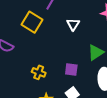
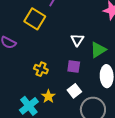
white triangle: (73, 24) -> (77, 40), moved

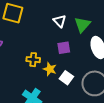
white square: (74, 91) -> (66, 78), moved
yellow star: (48, 96) -> (50, 69), moved

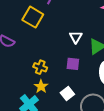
yellow star: (50, 69) -> (41, 86), moved

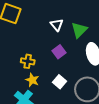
purple square: (73, 64) -> (59, 52), turned -32

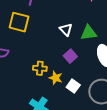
green triangle: (79, 30) -> (89, 33), turned 42
yellow star: (32, 80) -> (56, 78), moved

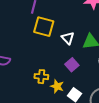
yellow square: (19, 22) -> (44, 27), moved

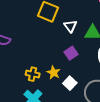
yellow cross: (41, 77) -> (33, 74), moved

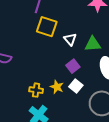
white square: (70, 83) -> (76, 86), moved

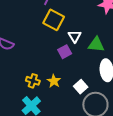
purple square: (73, 66) -> (65, 52), moved
white square: (76, 86) -> (81, 87), moved

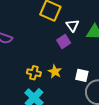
white square: (81, 87) -> (82, 75), turned -32

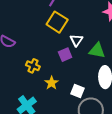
yellow cross: (34, 73) -> (33, 66), moved

